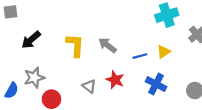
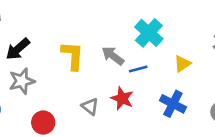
cyan cross: (167, 15) -> (149, 33), moved, turned -30
blue line: (140, 56) -> (138, 69), moved
gray star: (34, 78) -> (22, 81), moved

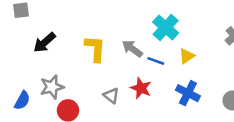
yellow triangle: (182, 64) -> (187, 56), moved
blue line: (138, 69) -> (156, 61), turned 35
gray star: (22, 81) -> (52, 87), moved

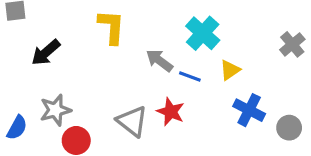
yellow L-shape: (95, 49) -> (111, 27), moved
blue cross: (188, 93) -> (249, 110), moved
gray triangle: (111, 96) -> (132, 121), size x1.5

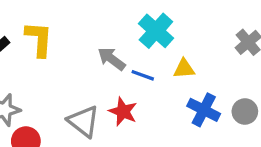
yellow L-shape: (111, 27) -> (39, 39), moved
yellow triangle: (230, 70) -> (184, 69), turned 30
gray circle: (289, 128) -> (245, 112), moved

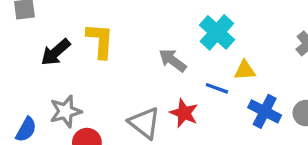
blue line: (143, 75) -> (217, 88), moved

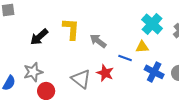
cyan cross: (217, 32) -> (152, 24), moved
yellow L-shape: (100, 41) -> (71, 29), moved
black arrow: (56, 52) -> (39, 37), moved

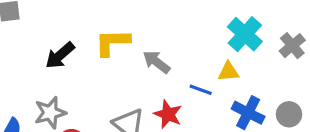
yellow L-shape: (71, 29) -> (112, 42), turned -95

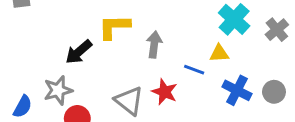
black arrow: (60, 55) -> (79, 52), moved
gray arrow: (157, 62) -> (154, 44), turned 60

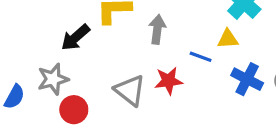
red star: (165, 92) -> (168, 81), turned -30

